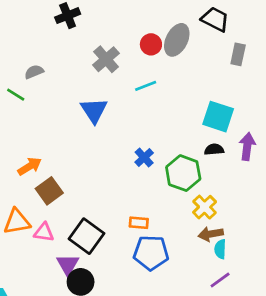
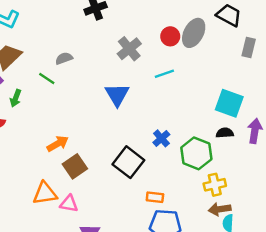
yellow cross: (205, 207) -> (215, 185), turned 30
black square: (87, 236) -> (128, 162), moved

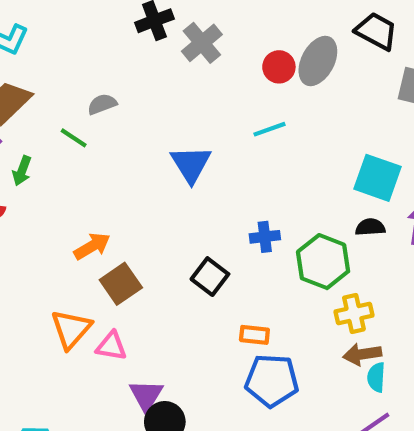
gray cross: (129, 49) -> (202, 43), moved
blue cross: (161, 138) -> (265, 237), turned 35
black square: (128, 162) -> (210, 277), size x0.7
orange triangle: (45, 193) -> (71, 329), turned -40

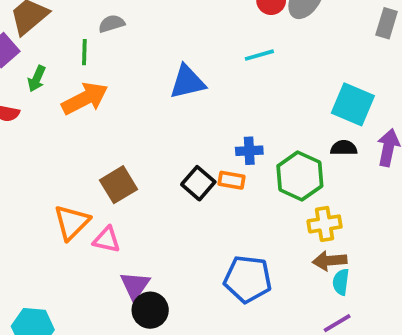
green line: (74, 138) -> (84, 52), turned 55
blue triangle: (191, 164) -> (187, 82), turned 45
orange arrow: (92, 246) -> (85, 99), moved, size x1.4
orange rectangle: (254, 335) -> (231, 180), moved

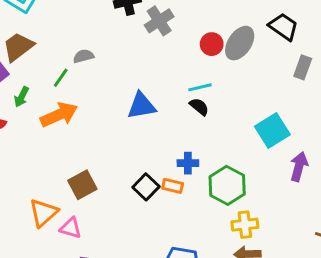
green line: (84, 52) -> (61, 78), turned 30
cyan square: (353, 104) -> (272, 130), turned 32
black semicircle: (344, 148) -> (199, 107), moved, turned 36

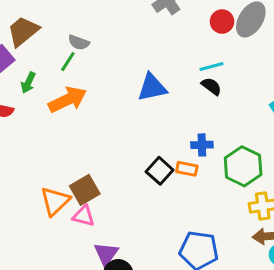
gray semicircle: (84, 56) -> (79, 42), moved, turned -144
brown square: (82, 185) -> (85, 190), moved

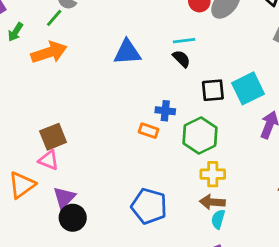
black square: (160, 171) -> (213, 90), moved, turned 35
orange triangle: (55, 201) -> (22, 185), moved

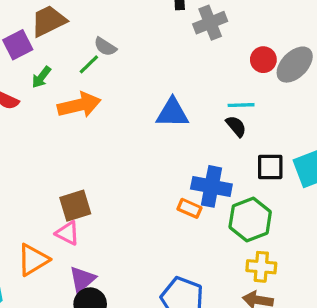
blue cross: (165, 111) -> (211, 186), size x1.6

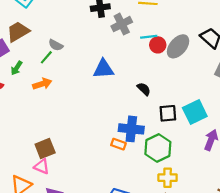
orange arrow: (79, 105) -> (42, 84), size x0.7
cyan line: (241, 105) -> (149, 37), moved
blue triangle: (172, 113) -> (103, 69), moved

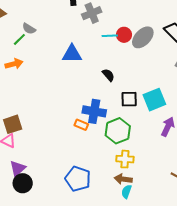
cyan line: (149, 37) -> (110, 36), moved

